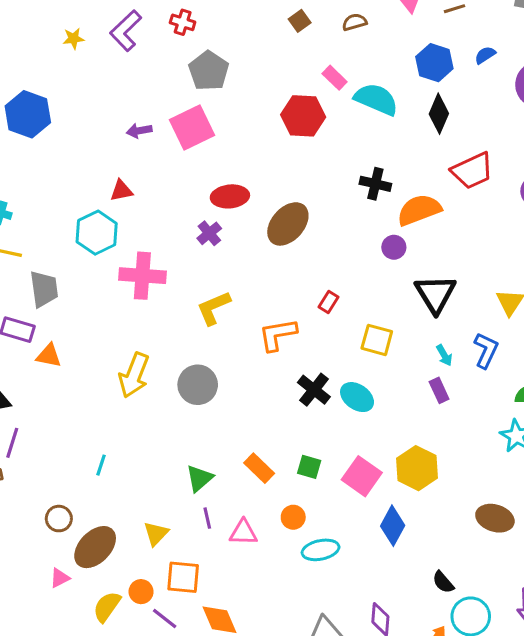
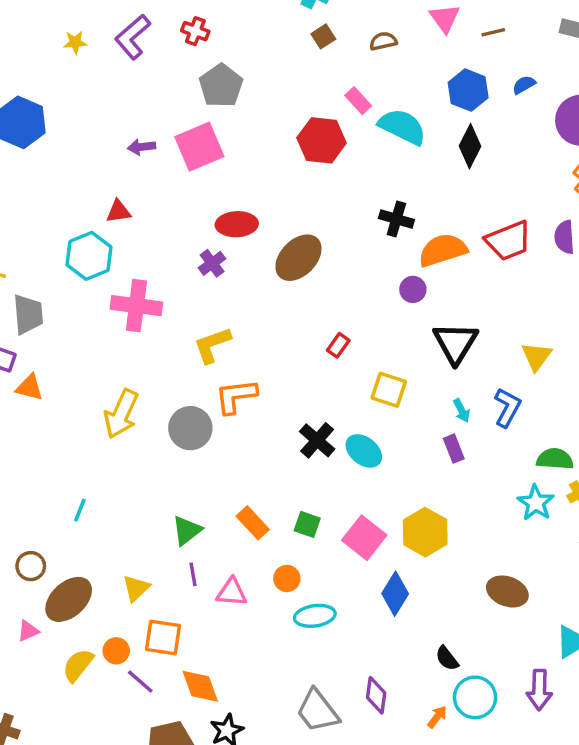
red trapezoid: (472, 171) -> (508, 241), moved
orange L-shape: (278, 335) -> (236, 396), moved

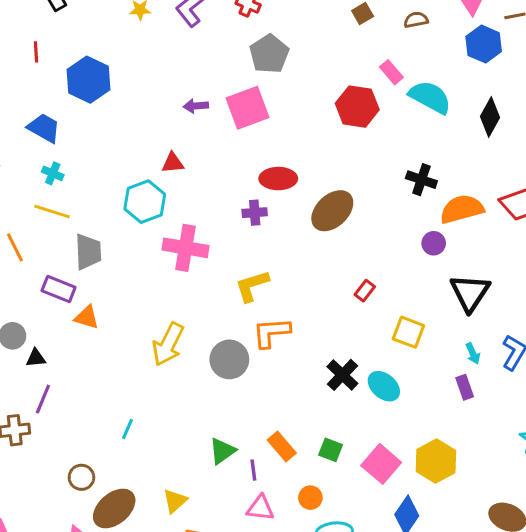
blue hexagon: (468, 90) -> (484, 44), moved
purple cross: (212, 263) -> (255, 213), turned 30
purple line: (193, 574) -> (253, 470), moved

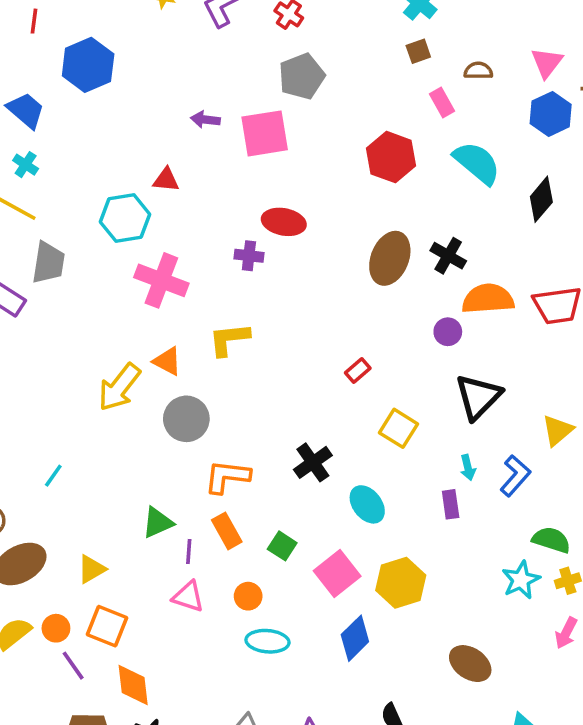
pink rectangle: (391, 72) -> (442, 102), moved
brown ellipse: (332, 211) -> (390, 258), moved, turned -36
orange triangle: (87, 317) -> (167, 361), moved
orange L-shape: (271, 333) -> (227, 477), moved
cyan ellipse: (384, 386) -> (367, 504), moved

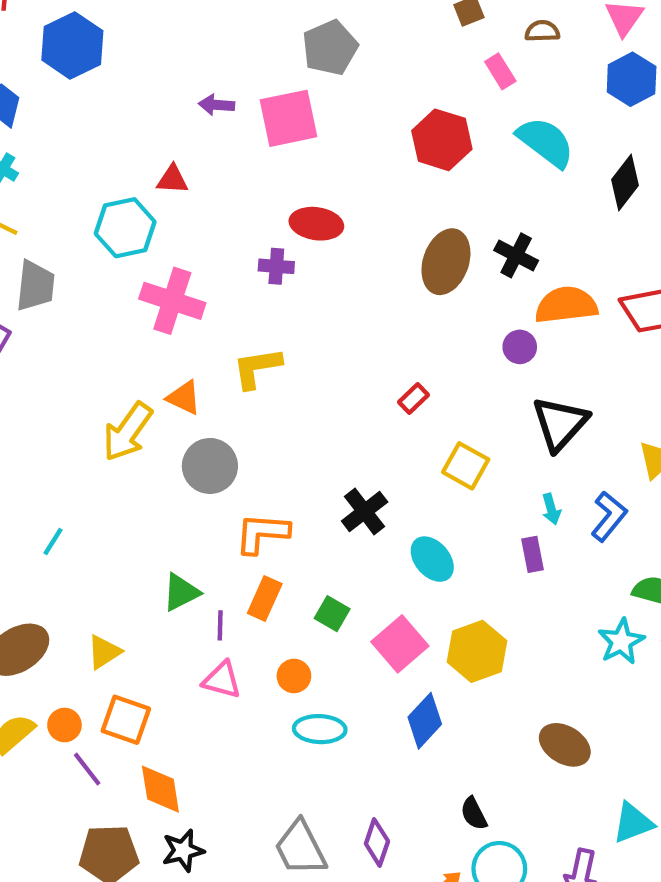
orange rectangle: (227, 531) -> (265, 599), turned 56

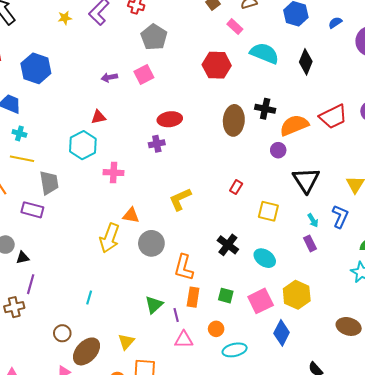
pink square: (289, 118) -> (144, 75), size x0.7
pink cross: (172, 301) -> (114, 173), size x0.7
yellow L-shape: (257, 368) -> (180, 199), moved
orange L-shape: (262, 533) -> (184, 268), turned -64
pink square: (400, 644) -> (261, 301), turned 30

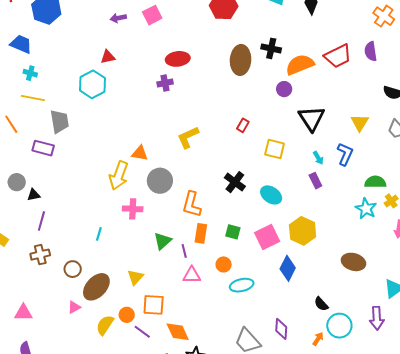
pink cross: (114, 173) -> (133, 209), moved
brown cross: (14, 307) -> (40, 255), moved

